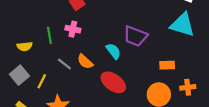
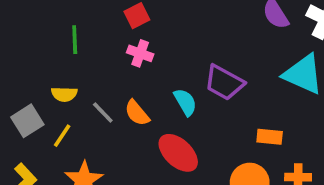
pink cross: (73, 29) -> (140, 53), moved
green line: (49, 35) -> (75, 40), moved
yellow semicircle: (25, 46) -> (64, 94), moved

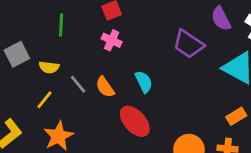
purple trapezoid: (224, 83) -> (188, 44), moved
gray square: (27, 121) -> (17, 54), moved
orange rectangle: (270, 137) -> (236, 116), moved, turned -42

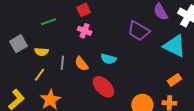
green line: (61, 25) -> (49, 22), turned 70
cyan semicircle: (144, 82) -> (108, 59), turned 133
gray line: (78, 84) -> (62, 63), turned 48

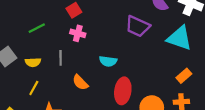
gray line: (62, 63) -> (61, 58), moved
orange semicircle: (81, 64) -> (80, 82), moved
red ellipse: (103, 87) -> (123, 91), moved, turned 60

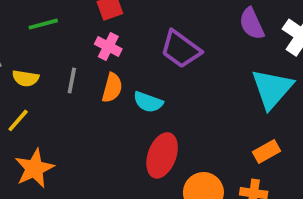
purple trapezoid: (138, 26) -> (181, 49), moved
cyan triangle: (179, 38) -> (272, 89), turned 40
orange semicircle: (80, 82) -> (112, 88), moved, turned -132

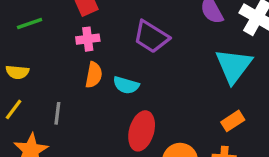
pink cross: (108, 46) -> (88, 39), turned -30
gray line: (72, 81) -> (57, 113), moved

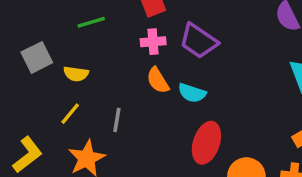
purple trapezoid: (151, 37) -> (199, 41), moved
orange semicircle: (94, 75) -> (158, 80), turned 135

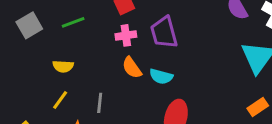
purple trapezoid: (199, 41) -> (164, 32), turned 44
gray square: (37, 57) -> (29, 25), moved

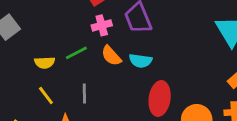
green line: (73, 22) -> (76, 53), moved
yellow line: (60, 100) -> (46, 95), turned -66

